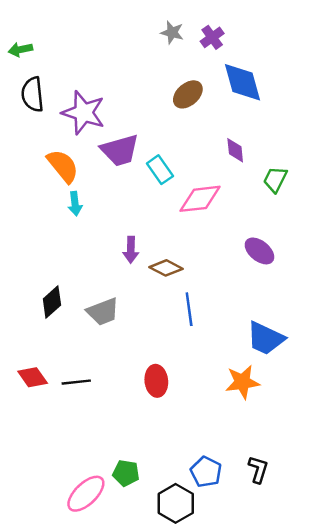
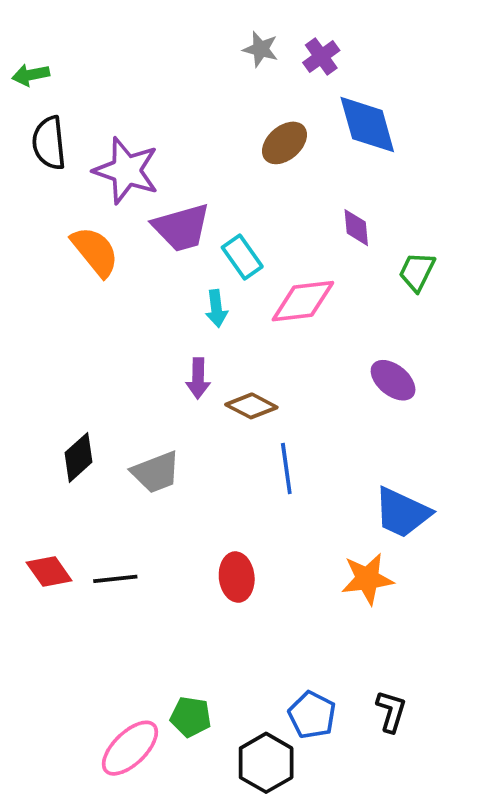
cyan arrow: (75, 204) -> (216, 308), moved

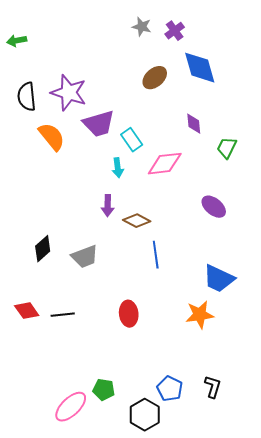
black semicircle: (49, 143) -> (27, 97), moved

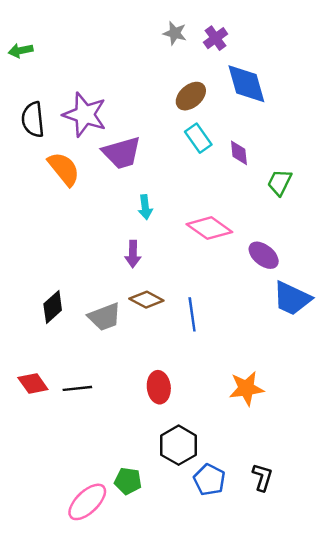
cyan rectangle: (132, 140) -> (198, 138), moved
pink diamond: (165, 164) -> (209, 228), moved, turned 42
brown diamond: (137, 221) -> (146, 300), moved
blue trapezoid: (219, 279) -> (292, 298), moved
black hexagon: (145, 415) -> (179, 445), moved

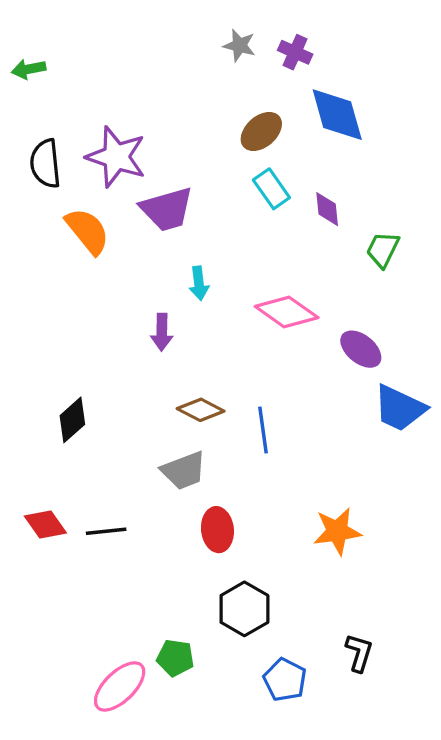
purple cross: (216, 38) -> (295, 52), turned -30
purple arrow: (133, 254) -> (162, 332), moved
gray trapezoid: (104, 317) -> (184, 471), moved
blue pentagon: (209, 480) -> (285, 680), moved

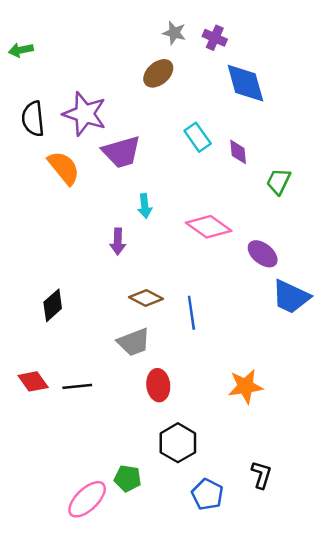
brown ellipse: (261, 131) -> (158, 73), moved

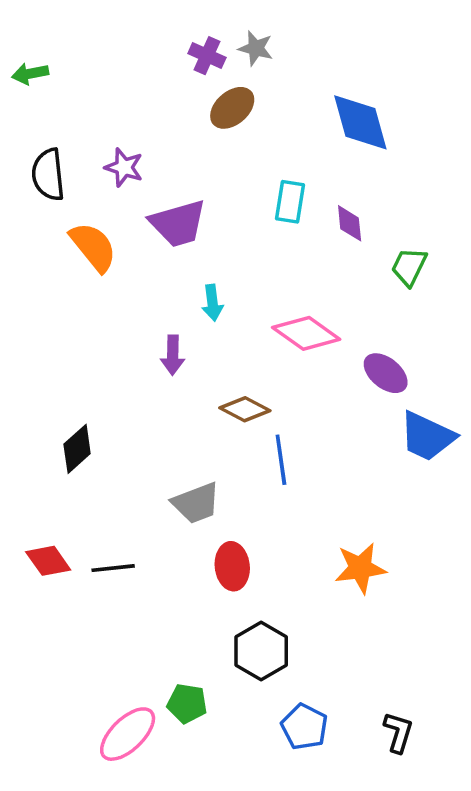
purple cross: (215, 38) -> (207, 56), moved
purple star: (85, 114) -> (124, 167), size x0.6
cyan rectangle: (198, 137) -> (290, 202), turned 44
brown diamond: (146, 298) -> (245, 409), moved
black L-shape: (261, 475) -> (398, 732), moved

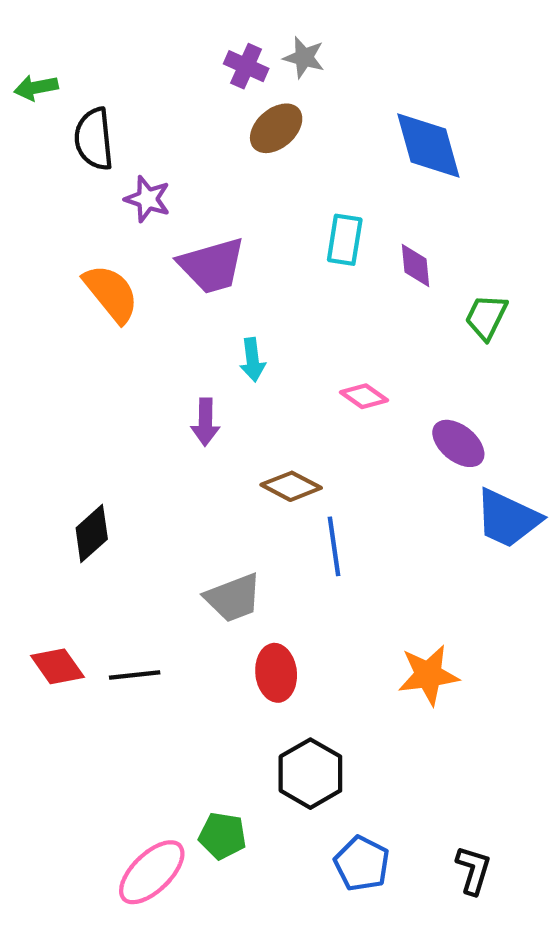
black semicircle: (48, 175) -> (94, 139), moved
pink diamond: (306, 333) -> (364, 396), size x0.6

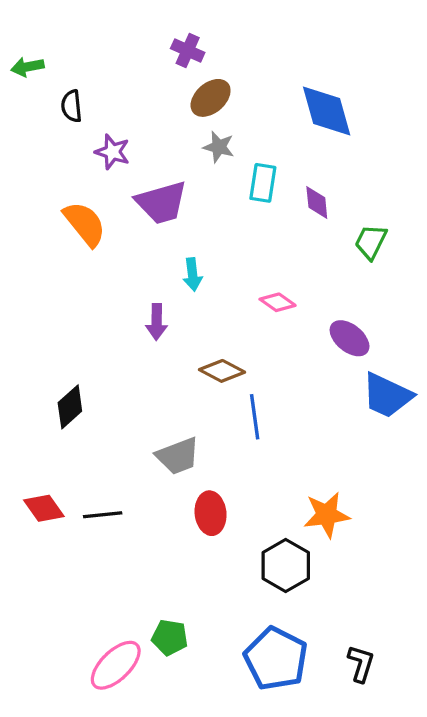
gray star: (304, 58) -> (219, 147), moved
black semicircle: (94, 139) -> (72, 106), size x0.7
black hexagon: (310, 774) -> (286, 565), moved
blue pentagon: (362, 864) -> (276, 659), size x1.5

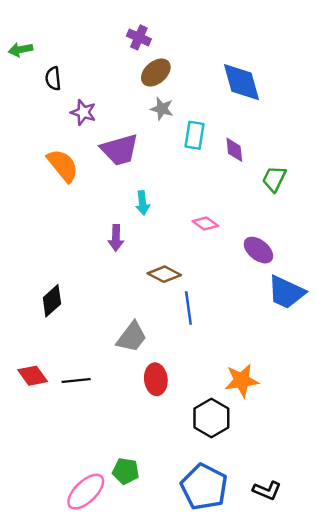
gray trapezoid: (178, 456) -> (132, 337), turned -32
black L-shape: (361, 664) -> (267, 490), turned 96

